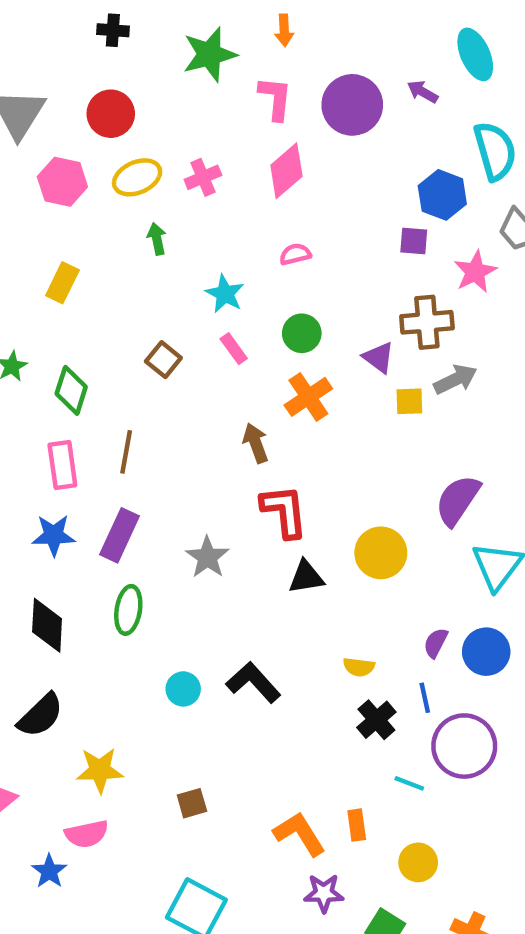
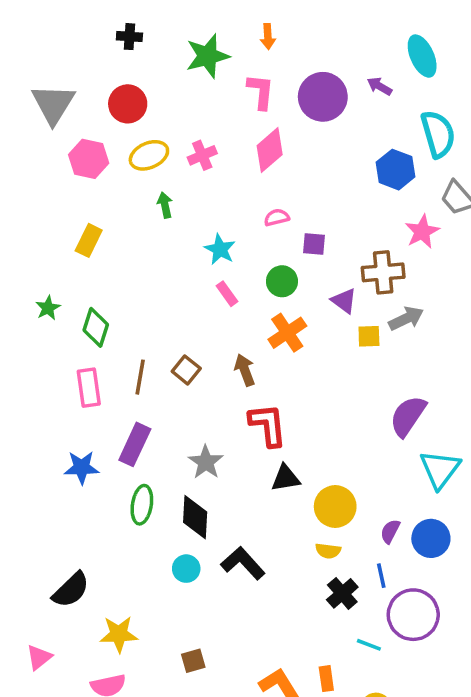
purple square: (414, 241) -> (314, 244), moved
brown square: (163, 360) -> (186, 370), moved
blue star: (54, 535) -> (82, 467), moved
yellow circle: (381, 553) -> (335, 507), moved
black diamond: (47, 625) -> (195, 517), moved

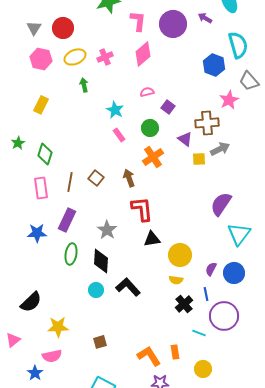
gray triangle: (53, 104) -> (34, 28), moved, size x0.6
purple square: (314, 244) -> (168, 107), turned 32

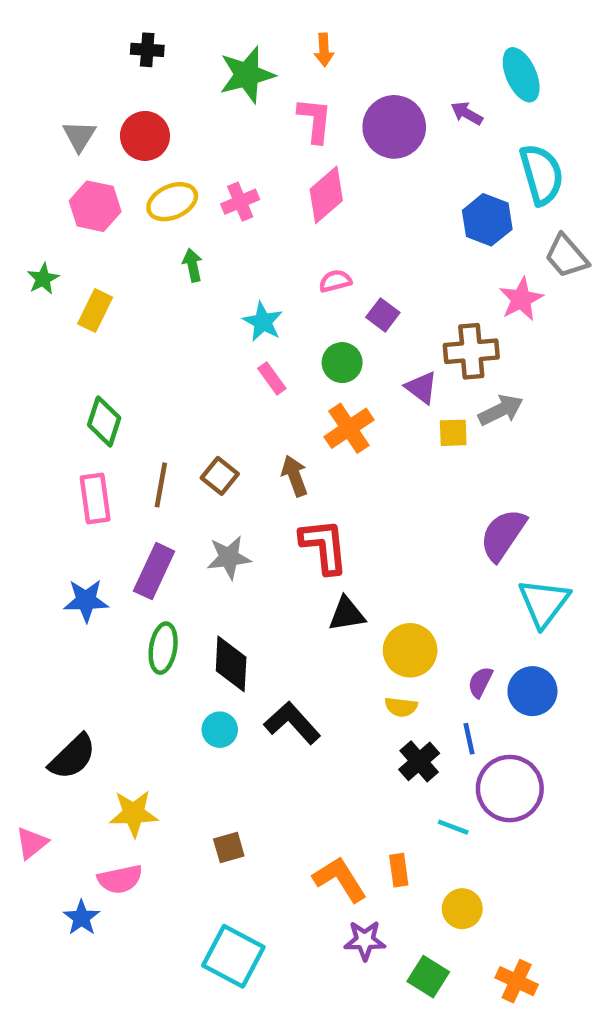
green star: (18, 143) -> (43, 279), moved
gray star: (107, 230) -> (229, 557), moved, turned 30

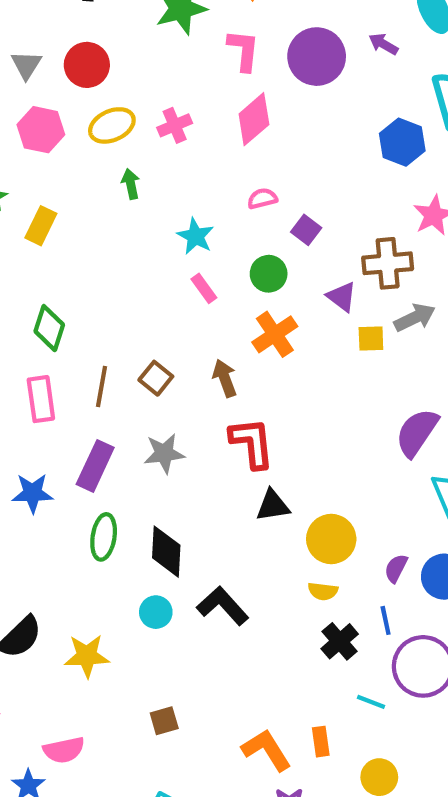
yellow star: (134, 813) -> (87, 656), moved

